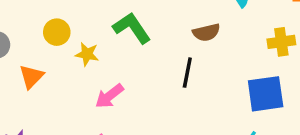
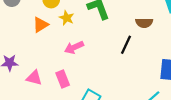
orange triangle: (31, 77) -> (41, 25), moved

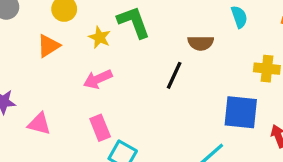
yellow star: (67, 18) -> (100, 37), moved
pink rectangle: (63, 79) -> (100, 128), moved

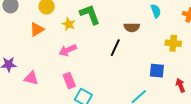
blue square: (241, 112) -> (157, 71), size x0.7

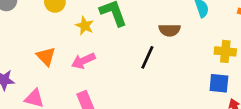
orange triangle: (37, 29) -> (46, 56), moved, turned -42
blue square: (157, 71) -> (219, 83), moved

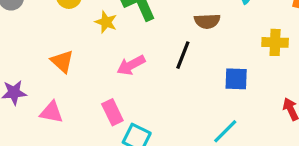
pink arrow: (83, 61) -> (131, 65), moved
blue square: (219, 83) -> (236, 79), moved

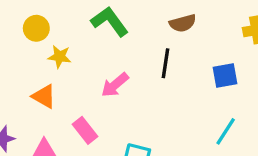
yellow star: (106, 22) -> (60, 57), moved
pink rectangle: (112, 112) -> (85, 130), moved

